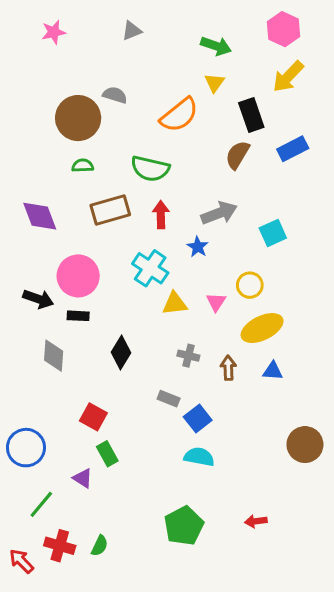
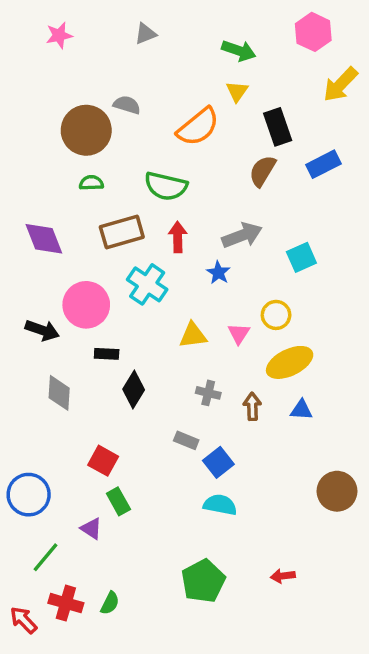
yellow arrow: (288, 77) -> (340, 85), moved
cyan cross: (150, 268) -> (147, 284), moved
black rectangle: (78, 316) -> (107, 354), moved

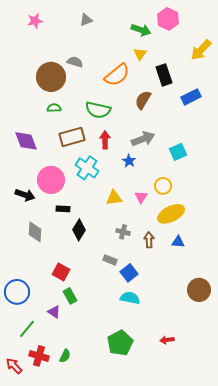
pink hexagon: (313, 32) -> (168, 19), moved
brown semicircle: (262, 171) -> (143, 100), moved

